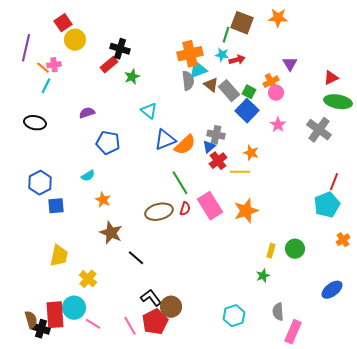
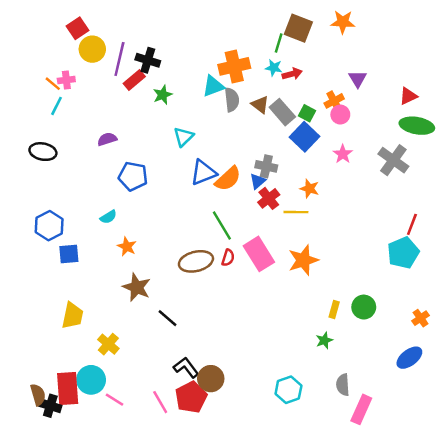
purple line: (26, 48) -> (119, 59), moved
cyan triangle: (198, 70) -> (213, 86), moved
cyan triangle: (149, 111) -> (184, 137), turned 36
orange cross: (343, 240) -> (421, 318), moved

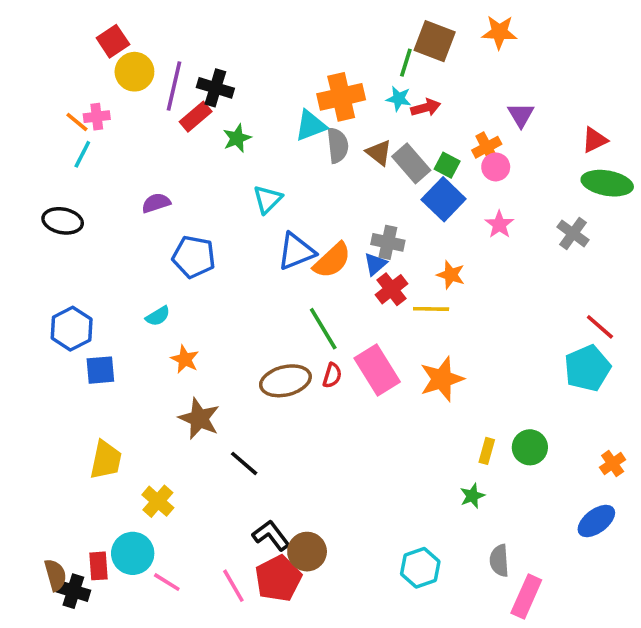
gray cross: (393, 160) -> (573, 233), size x0.7
red line: (412, 224) -> (600, 327), turned -70
red rectangle: (68, 388) -> (99, 566), size x0.6

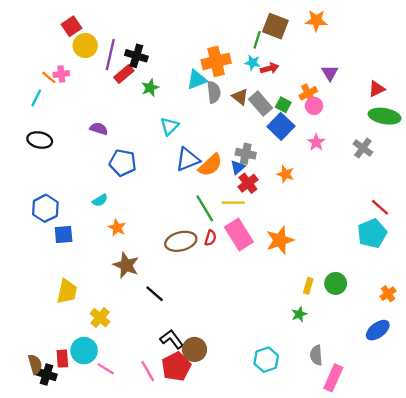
cyan line: (82, 154) -> (36, 98), moved
purple semicircle: (156, 203) -> (99, 129), turned 36
yellow line: (431, 309) -> (233, 203), moved

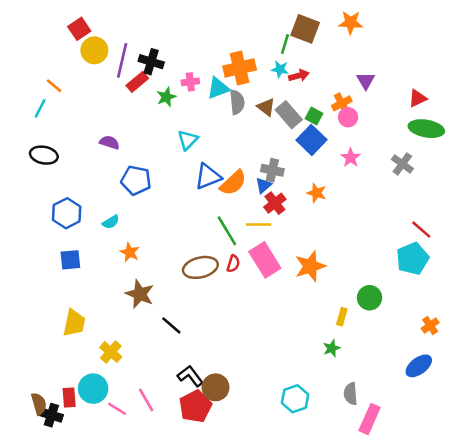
pink cross: (61, 74) -> (190, 82), moved
blue hexagon: (45, 208) -> (67, 213), moved
green circle: (336, 283) -> (370, 298), moved
pink line: (148, 371) -> (146, 400), moved

